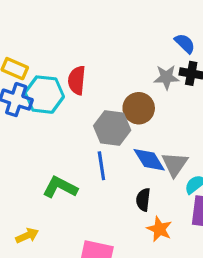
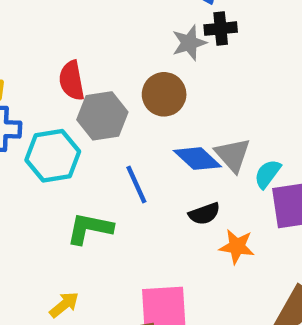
cyan hexagon: (44, 95) -> (53, 156), moved
gray hexagon: (112, 128) -> (102, 116), moved
black semicircle: (143, 200) -> (204, 214), turned -100

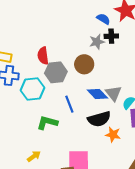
black semicircle: (204, 214) -> (99, 119), size x1.6

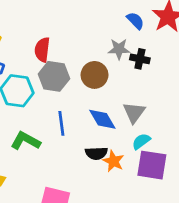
black cross: (111, 36) -> (140, 59), moved
gray triangle: (113, 93) -> (134, 112), moved
black semicircle: (99, 119) -> (96, 153), size x0.7
orange star: (113, 135) -> (113, 161), moved

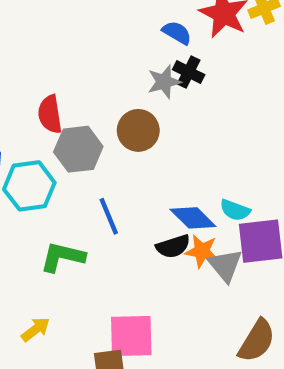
black cross: (140, 59) -> (189, 72), moved, turned 30
gray triangle: (134, 112) -> (225, 265), moved
blue diamond: (102, 119) -> (193, 218), moved
cyan semicircle: (141, 141) -> (235, 210), turned -108

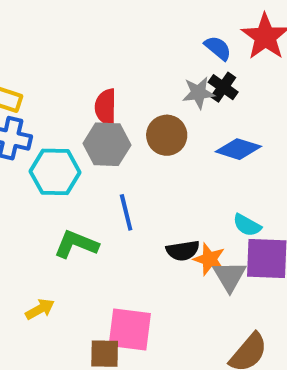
red semicircle: (50, 114) -> (106, 107), moved
blue diamond: (193, 218) -> (238, 149), moved, turned -36

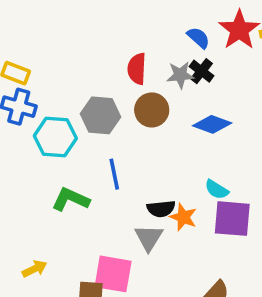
red semicircle: (106, 107) -> (137, 69), moved
gray triangle: (229, 276) -> (149, 238), moved
yellow arrow: (40, 309) -> (35, 269), moved

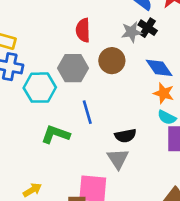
red semicircle: (137, 69) -> (83, 30), moved
blue diamond: (212, 124) -> (159, 68), turned 40
orange star: (183, 217) -> (164, 93), moved

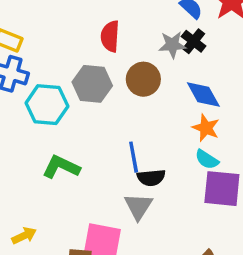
blue line: (87, 112) -> (134, 157), moved

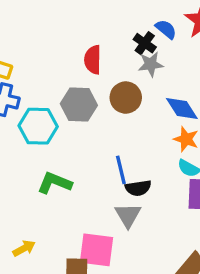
black cross: (194, 41) -> (145, 43), moved

